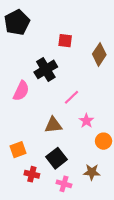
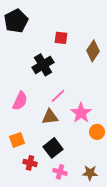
pink semicircle: (21, 91) -> (20, 101), moved
pink line: (71, 97) -> (58, 96), moved
pink star: (86, 121) -> (81, 113), size x1.5
brown star: (92, 172) -> (90, 173), moved

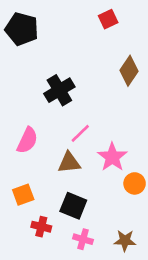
black pentagon: (16, 21) -> (22, 29), turned -30
red square: (61, 38) -> (108, 19), moved, turned -32
black square: (53, 148) -> (73, 206), turned -30

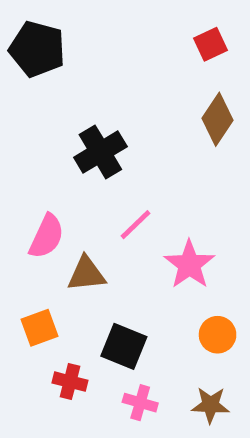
red square: (108, 19) -> (210, 44), moved
brown triangle: (69, 163) -> (86, 274), moved
orange circle: (135, 183) -> (218, 335), moved

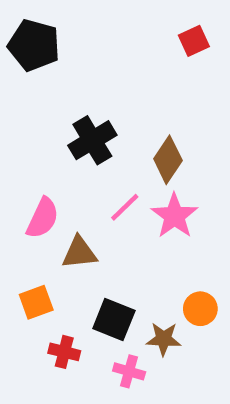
brown diamond: (218, 119) -> (168, 160), moved
pink star: (189, 264) -> (174, 216), moved
brown star: (210, 405) -> (164, 339), moved

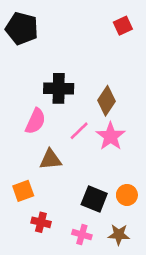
black cross: (92, 140) -> (59, 88), turned 32
pink semicircle: (43, 218) -> (35, 121), moved
black square: (114, 320) -> (94, 199), moved
brown star: (164, 339) -> (119, 235), moved

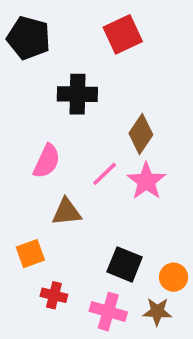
red square: (123, 26) -> (123, 34), moved, size x1.5
black cross: (59, 88) -> (77, 94), moved
orange circle: (127, 195) -> (174, 277), moved
pink cross: (82, 235) -> (108, 312), size x1.4

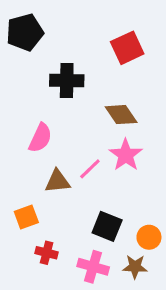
red square: (123, 34) -> (127, 48), moved
black pentagon: (29, 38) -> (25, 32), turned -30
brown diamond: (141, 134) -> (121, 115), turned -68
pink line: (105, 174) -> (90, 169), moved

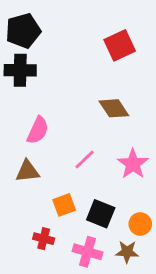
black cross: (67, 80) -> (20, 70), moved
pink star: (126, 155) -> (133, 164), moved
brown triangle: (57, 181) -> (27, 171), moved
orange square: (26, 217) -> (64, 205), moved

